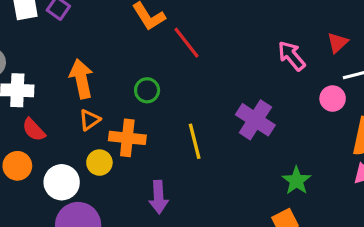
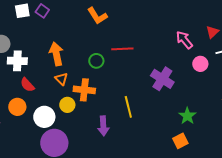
red line: (186, 43) -> (122, 49), moved, turned -55
pink circle: (333, 99) -> (200, 64), moved
orange triangle: (90, 120) -> (61, 79), turned -40
yellow line: (195, 141) -> (128, 107), moved

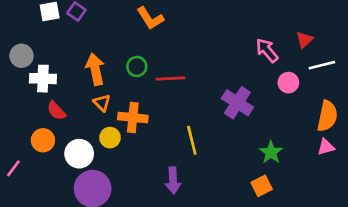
red line: (122, 49) -> (170, 79), moved
green circle: (96, 61) -> (137, 66), moved
purple arrow: (103, 126) -> (173, 181), moved

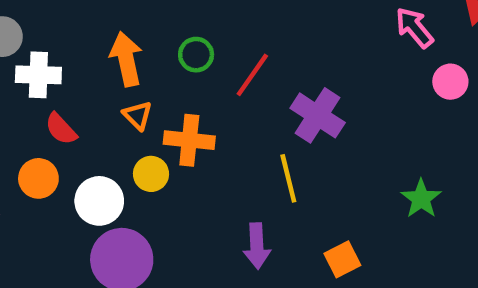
red line: (170, 79) -> (252, 75), turned -52
purple cross: (237, 103) -> (318, 115), moved
orange square: (262, 186) -> (342, 259), moved

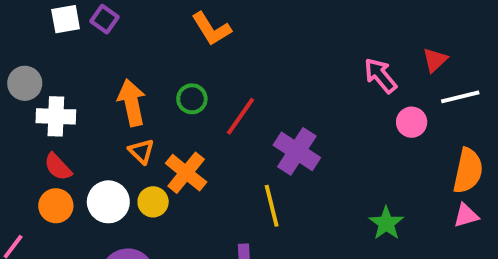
red semicircle: (61, 129) -> (58, 167), moved
orange cross: (189, 140) -> (186, 173), turned 33
white circle: (99, 201) -> (108, 202), moved

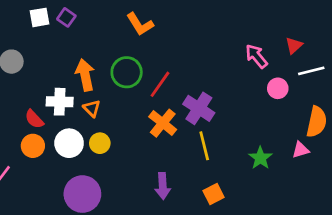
green circle: (192, 99) -> (127, 72), size x1.5
white cross: (56, 116) -> (60, 102), moved
orange cross: (186, 173) -> (163, 123), moved
yellow line: (272, 206) -> (204, 146), moved
pink triangle: (466, 215) -> (301, 150), moved

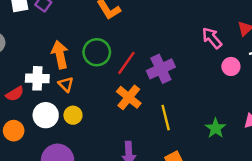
purple cross: (199, 108) -> (161, 69), moved, turned 32
red semicircle: (34, 119) -> (15, 94), turned -78
orange circle: (33, 146) -> (14, 131), moved

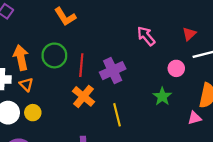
pink arrow: (212, 38) -> (146, 36), moved
red line: (126, 63) -> (81, 65), turned -30
green star: (216, 128) -> (162, 96), moved

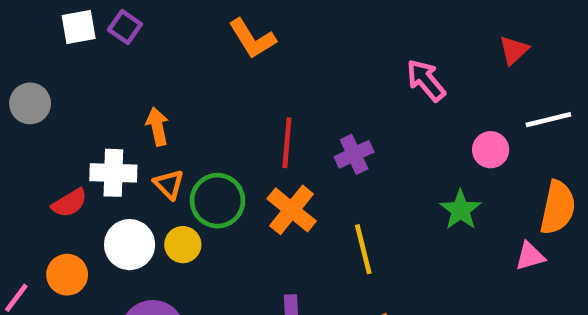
red triangle: (189, 34) -> (514, 50), moved
green circle: (54, 55) -> (218, 201), moved
orange arrow: (21, 58) -> (157, 127), size x0.7
purple cross: (113, 71) -> (354, 154), size x0.7

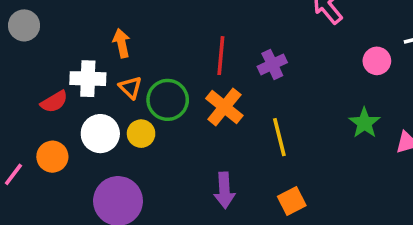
green star: (461, 210) -> (364, 123), moved

